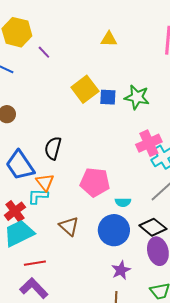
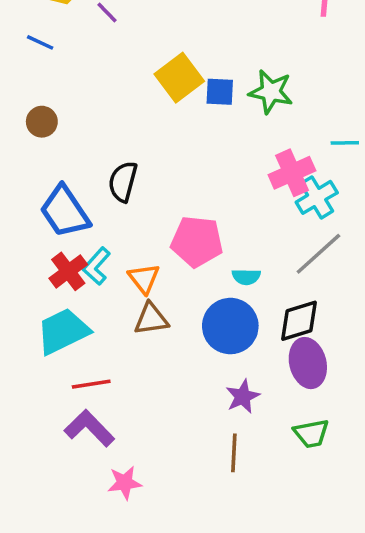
orange triangle: (45, 182) -> (144, 278), moved
cyan L-shape: (38, 196) -> (96, 266), turned -50
red cross: (15, 211) -> (68, 271), moved
brown triangle: (69, 226) -> (151, 319), turned -50
black diamond: (153, 227) -> (299, 321), turned -56

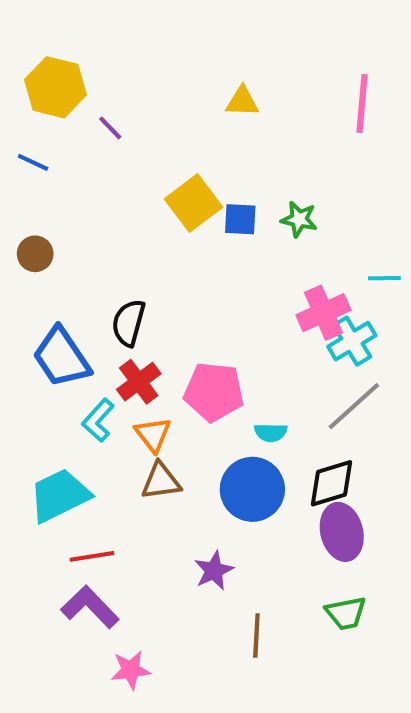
green star: (271, 92) -> (299, 219), size x0.7
red cross: (68, 271) -> (139, 382), moved
purple star: (243, 396) -> (214, 571), moved

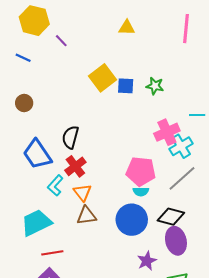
pink pentagon: (214, 392) -> (141, 171), moved
black diamond: (332, 483) -> (171, 217), turned 32
purple star: (214, 571) -> (147, 261), moved

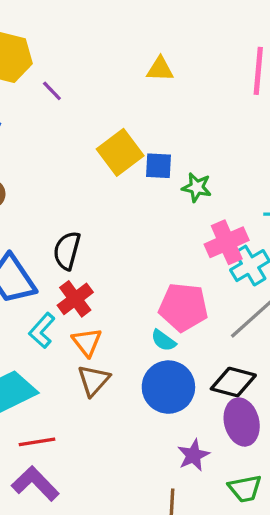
green star: (155, 86) -> (197, 187), moved
cyan semicircle: (141, 191) -> (163, 340), moved, turned 35
brown triangle: (86, 216) -> (94, 380), turned -40

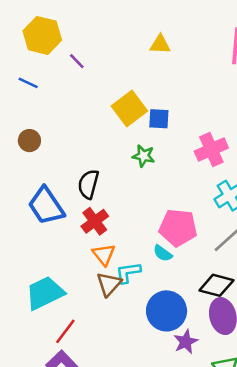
green star: (197, 187) -> (143, 156), moved
pink cross: (227, 242) -> (211, 150), moved
cyan L-shape: (42, 330) -> (128, 272), moved, turned 40
blue circle: (168, 387) -> (167, 311), moved
red line: (37, 442) -> (65, 331), turned -44

